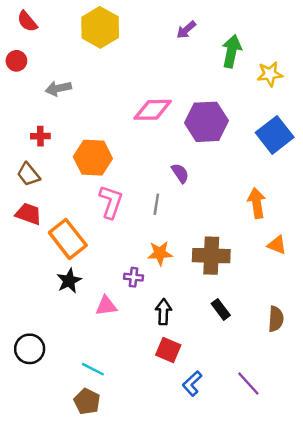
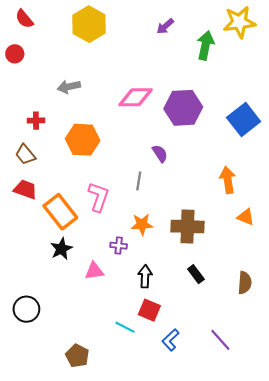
yellow star: (270, 74) -> (239, 22), moved, size x1.4
gray arrow: (58, 88) -> (69, 87), moved
pink L-shape: (111, 202) -> (98, 197), moved
cyan line: (93, 369) -> (125, 327), moved

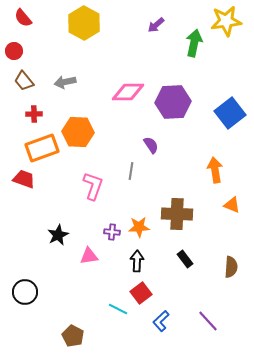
brown trapezoid: (25, 154) -> (24, 81), moved
orange rectangle: (60, 212) -> (42, 148), moved, turned -72
orange star: (142, 224) -> (139, 227), moved
red square: (149, 310) -> (141, 293), turned 30

